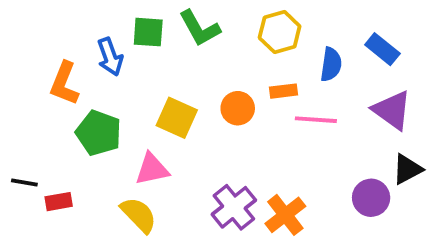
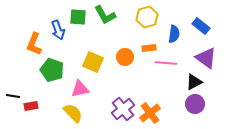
black triangle: (407, 169) -> (194, 82), moved

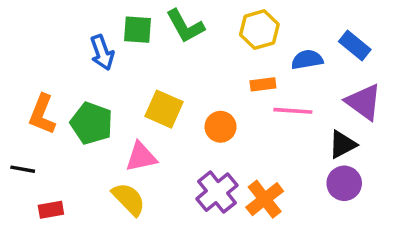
blue semicircle: (174, 34) -> (307, 60), turned -108
orange L-shape: (34, 44) -> (42, 114), moved
orange circle: (125, 57) -> (221, 127), moved
red rectangle: (31, 106) -> (51, 210), moved

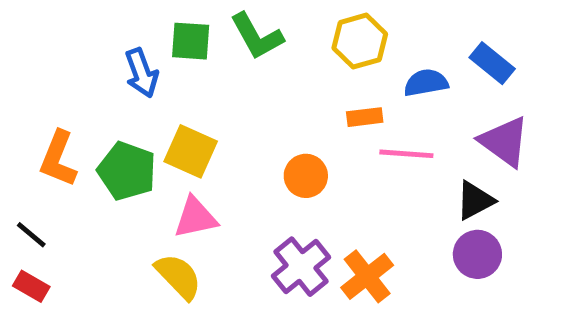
yellow square: (164, 109) -> (191, 151), moved
black line: (23, 169) -> (31, 235), turned 30
red rectangle: (51, 210) -> (31, 286), moved, turned 40

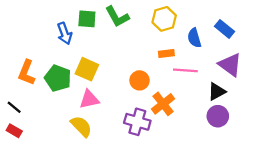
blue semicircle: (426, 83) -> (194, 38), turned -96
purple cross: (301, 267) -> (137, 122), turned -35
orange cross: (367, 276) -> (163, 104), moved

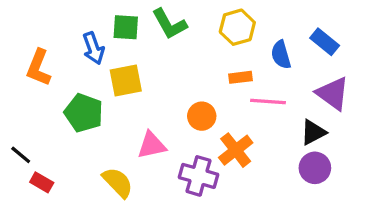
yellow square: (87, 69) -> (126, 81), moved, turned -35
orange L-shape: (27, 73) -> (38, 68), moved
pink triangle: (89, 99) -> (152, 145), moved
red rectangle: (14, 131) -> (42, 182), moved

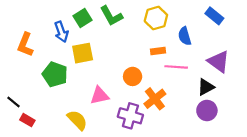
green square: (126, 27) -> (83, 18), turned -36
blue rectangle: (325, 42) -> (214, 16), moved

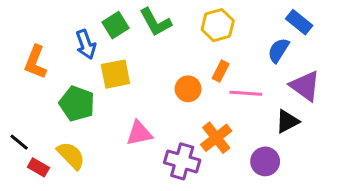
blue semicircle: (185, 36) -> (278, 50), moved, turned 48
orange rectangle: (158, 51) -> (221, 71), turned -56
orange circle: (133, 76) -> (188, 89), moved
purple circle: (207, 110) -> (265, 161), moved
yellow semicircle: (77, 120) -> (71, 156), moved

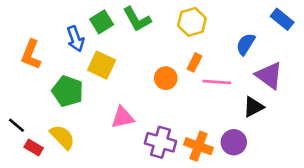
blue rectangle: (299, 22) -> (282, 19), moved
yellow square: (115, 74) -> (102, 65), turned 36
orange cross: (216, 138) -> (198, 146), moved, turned -32

